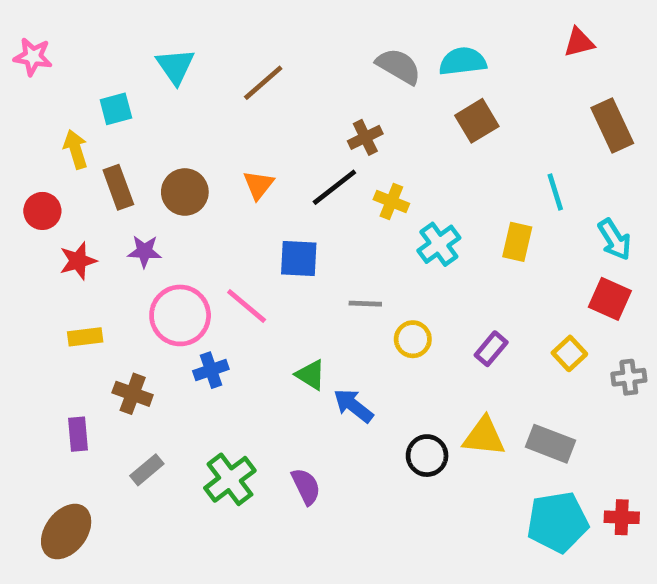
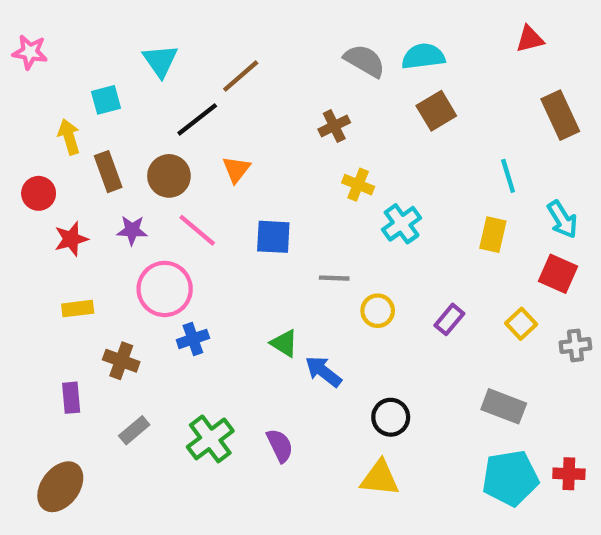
black line: (334, 187) -> (197, 119), moved
yellow rectangle: (517, 242) -> (493, 235), moved
pink line: (247, 306) -> (197, 230), moved
yellow triangle: (484, 437) -> (380, 478), moved

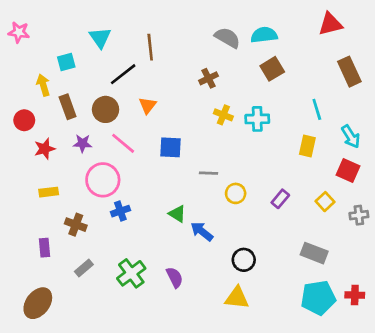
red triangle: (530, 39) -> (330, 24), size x1.4
brown line: (241, 76) -> (150, 47), turned -55
cyan cross: (402, 224) -> (257, 119), moved, turned 35

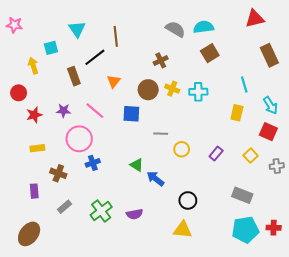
brown rectangle: (68, 107) -> (74, 76), moved
brown circle: (106, 109) -> (148, 90), moved
purple semicircle: (175, 277) -> (135, 214), turned 105

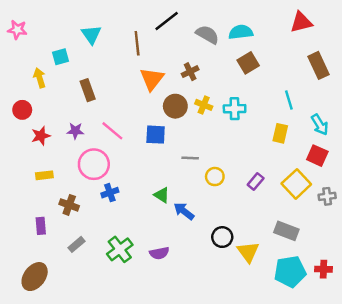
black line: (95, 57) -> (167, 21), moved
orange triangle: (114, 81) -> (152, 79), moved, size x1.5
yellow square: (251, 156) -> (296, 184), size x1.6
yellow triangle: (183, 230) -> (248, 252), moved, turned 48

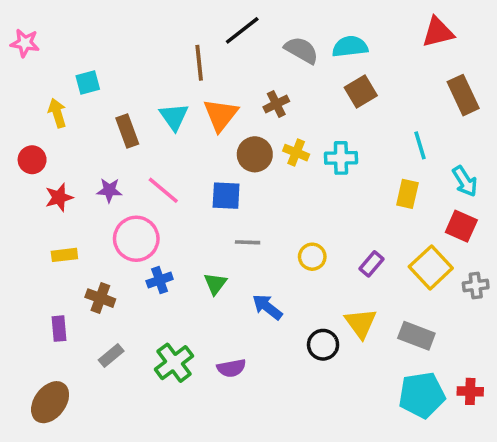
cyan triangle: (91, 35) -> (174, 117), moved
gray line: (190, 158) -> (248, 242), moved
green triangle: (162, 195) -> (215, 284), moved, turned 35
yellow triangle: (248, 252) -> (361, 323), moved

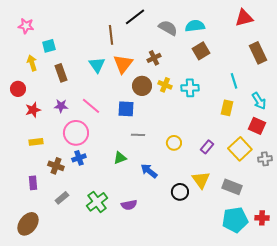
pink star: (25, 43) -> (26, 26), moved
brown rectangle: (127, 131) -> (61, 73), moved
blue cross: (160, 280) -> (79, 158), moved
green triangle: (215, 284) -> (120, 158), turned 32

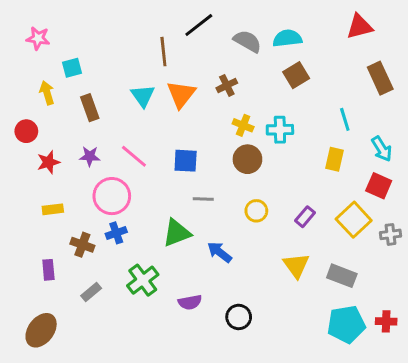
brown circle: (142, 86) -> (247, 159), moved
green triangle: (120, 158) -> (177, 233), size x1.5
black circle: (180, 192) -> (239, 317), moved
green cross: (97, 202) -> (143, 280), moved

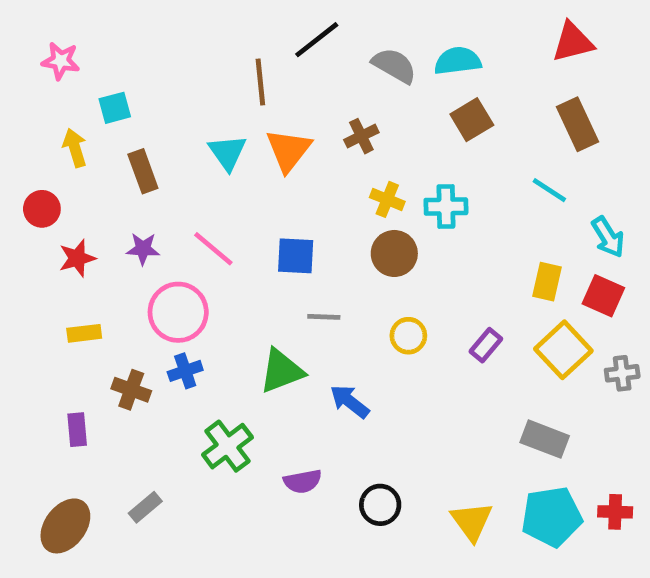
brown rectangle: (380, 78) -> (578, 124), moved
cyan line: (345, 119) -> (549, 190), turned -40
yellow rectangle: (334, 159) -> (547, 282), moved
yellow triangle: (296, 265) -> (472, 521), moved
gray rectangle: (91, 292) -> (145, 507), moved

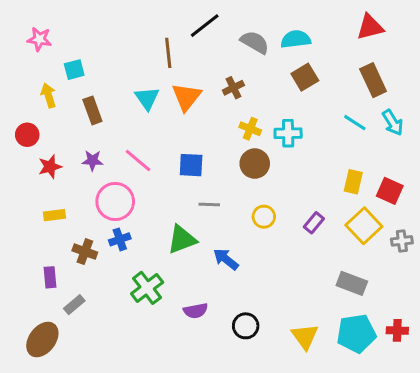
cyan arrow: (608, 237) -> (393, 123), moved
gray rectangle: (145, 507) -> (74, 305), moved

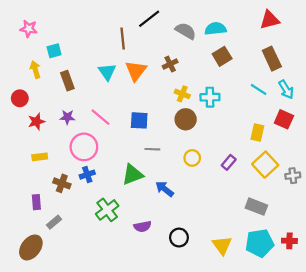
red square: (390, 191) -> (284, 119), moved

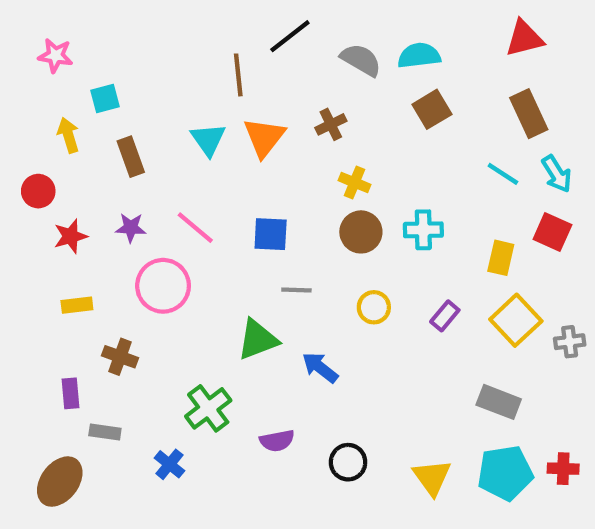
cyan cross: (210, 97) -> (423, 230), moved
blue cross: (87, 175) -> (169, 464), moved, turned -32
gray rectangle: (54, 222) -> (105, 432), turned 48

